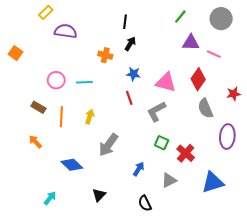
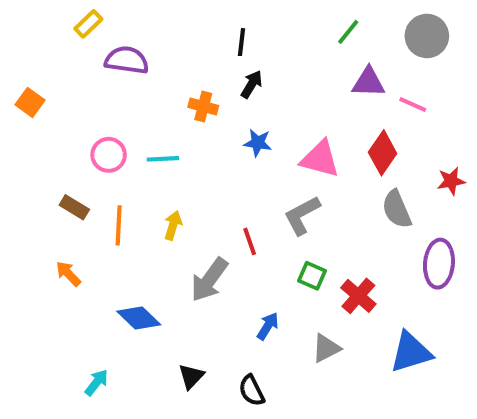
red line: (129, 98) -> (250, 241), moved
black semicircle: (145, 203) -> (252, 391), moved

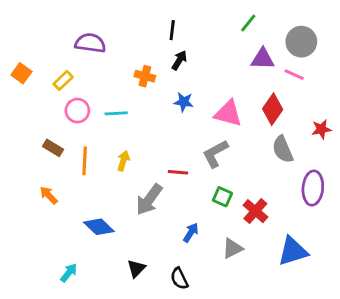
yellow rectangle: (88, 24) -> (63, 80), moved
gray circle: (427, 36) -> (301, 42), moved
red line: (250, 241) -> (178, 172), turned -66

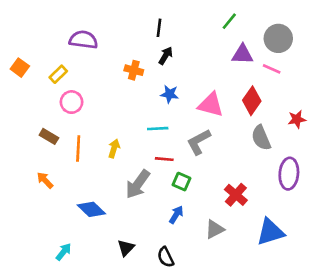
cyan line: (116, 113) -> (158, 129), moved
green square: (222, 197) -> (182, 182), moved

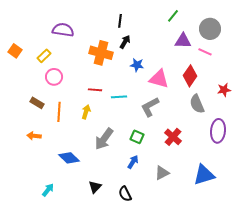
orange cross: (134, 70) -> (101, 53), size x1.6
blue star: (170, 94) -> (137, 65), moved
red line: (164, 159) -> (95, 90), moved
orange arrow: (45, 180) -> (34, 136), turned -40
red cross: (236, 195) -> (173, 137), moved

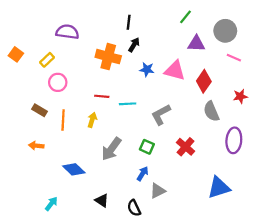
pink line: (205, 52) -> (234, 58), moved
pink triangle: (159, 79) -> (175, 71), moved
gray triangle: (162, 173) -> (158, 191), moved
black triangle: (95, 187) -> (102, 200), turned -40

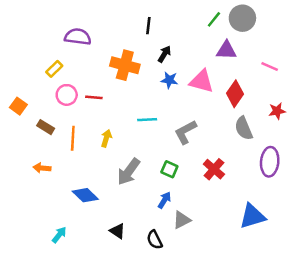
gray circle: (225, 31) -> (242, 18), moved
black arrow: (134, 45) -> (164, 54), moved
orange square: (16, 54) -> (18, 106), moved
red line: (102, 96) -> (94, 97), moved

